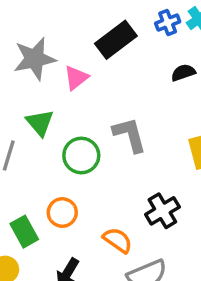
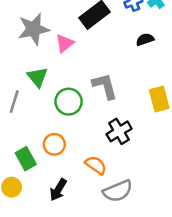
black cross: (162, 211) -> (119, 131), moved

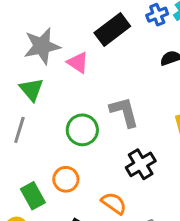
pink triangle: (65, 43) -> (78, 63), turned -48
green triangle: (37, 77) -> (31, 89), moved

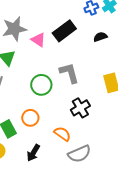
black rectangle: (112, 30) -> (64, 31), moved

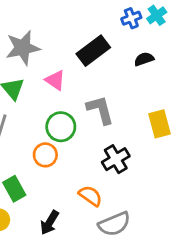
pink triangle: (38, 40) -> (55, 80), moved
orange circle: (30, 118) -> (45, 155), moved

